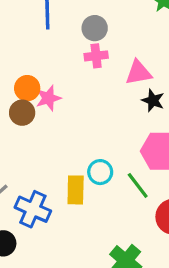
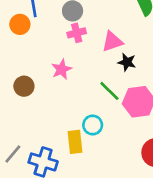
orange circle: (27, 88) -> (20, 24), moved
pink star: (48, 98) -> (62, 69), moved
green line: (138, 185) -> (109, 91), moved

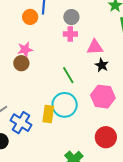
pink star: (62, 69) -> (25, 50), moved
green line: (109, 91) -> (68, 75), moved
cyan circle: (93, 125) -> (65, 105), size x1.6

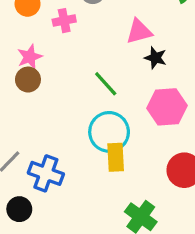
pink cross: (70, 34) -> (64, 21), moved
yellow rectangle: (48, 114) -> (116, 157), moved

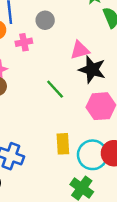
black star: (155, 58) -> (92, 70), size x1.6
cyan circle: (109, 132) -> (92, 155), moved

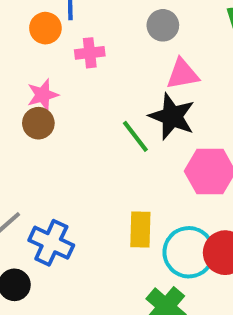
gray circle: (45, 20) -> (163, 25), moved
black star: (92, 70) -> (172, 116), moved

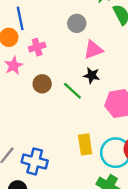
pink star: (43, 95) -> (14, 66), moved
black star: (172, 116) -> (92, 75), size x0.6
brown circle: (38, 123) -> (42, 84), moved

